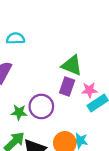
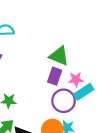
purple circle: (41, 106) -> (64, 101), moved

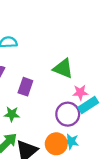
purple rectangle: (55, 76) -> (25, 87), moved

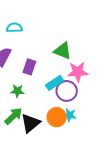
pink star: (80, 92) -> (78, 72), size x1.5
cyan rectangle: (88, 105) -> (55, 83), moved

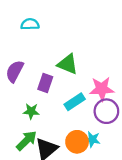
cyan semicircle: (14, 28) -> (30, 24), moved
green triangle: (63, 51) -> (68, 64), moved
purple circle: (67, 91) -> (106, 111), moved

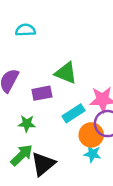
purple rectangle: (45, 83) -> (42, 93), turned 60
orange circle: (77, 142) -> (91, 135), moved

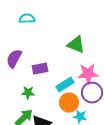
green triangle: (66, 73) -> (76, 45), moved
orange circle: (91, 135) -> (69, 103), moved

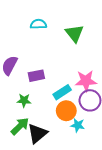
cyan semicircle: (27, 19) -> (38, 24), moved
green triangle: (76, 45) -> (75, 33), moved, turned 30

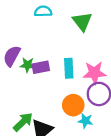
cyan rectangle: (62, 92) -> (69, 68), moved, turned -60
green star: (24, 100) -> (27, 65), moved

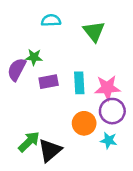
green star: (27, 65) -> (34, 57), moved
cyan star: (86, 121) -> (109, 140), moved

